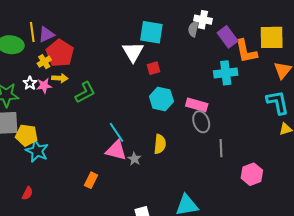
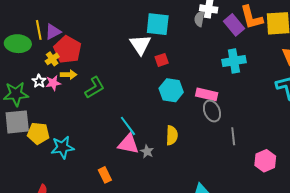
orange L-shape: (246, 51) -> (251, 17), moved
cyan star: (37, 151) -> (62, 147), moved, turned -30
orange rectangle: (91, 180) -> (105, 175), turned -49

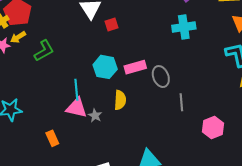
yellow arrow: (69, 75) -> (18, 37), turned 147
cyan hexagon: (171, 90) -> (105, 67), moved
pink rectangle: (207, 94) -> (135, 67), moved, turned -30
cyan line: (128, 126) -> (76, 90), turned 30

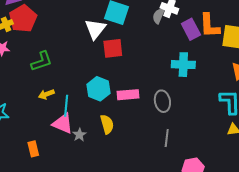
red square: (112, 24) -> (113, 48), size x1.5
yellow arrow: (18, 37) -> (46, 94), moved
gray ellipse: (161, 77) -> (162, 101), moved
yellow semicircle: (120, 100) -> (107, 124), turned -30

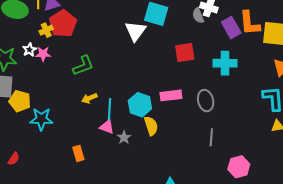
gray semicircle: (158, 16) -> (198, 16), turned -42
red square: (113, 48) -> (185, 53), moved
cyan hexagon: (99, 89) -> (140, 105), moved
pink triangle: (63, 124) -> (107, 127), size x0.7

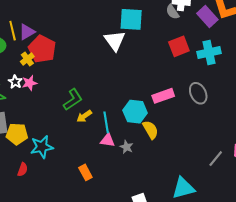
red square: (185, 53) -> (179, 46), moved
green L-shape: (83, 66) -> (73, 99), moved
gray line: (211, 137) -> (216, 159), moved, turned 48
red semicircle: (14, 159) -> (23, 170), moved

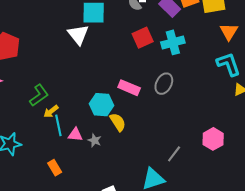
gray ellipse: (198, 93) -> (164, 84), turned 55
pink rectangle: (163, 96) -> (129, 88), turned 45
cyan line: (106, 122) -> (58, 125), moved
gray line: (216, 159) -> (174, 154), moved

